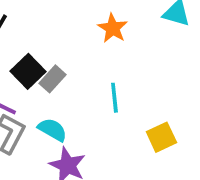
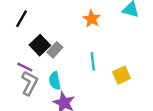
cyan semicircle: (52, 130) -> (55, 81), turned -132
yellow square: (161, 137) -> (121, 75), moved

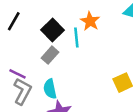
black square: (40, 45) -> (53, 30), moved
cyan line: (93, 61) -> (76, 38), moved

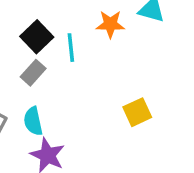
orange star: (90, 21) -> (110, 24), moved, turned -30

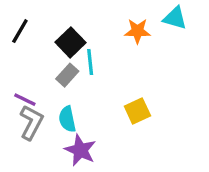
cyan line: (71, 48) -> (90, 62), moved
yellow square: (137, 112) -> (137, 111), moved

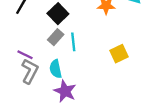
cyan line: (90, 62) -> (73, 42), moved
yellow square: (137, 111) -> (119, 54), moved

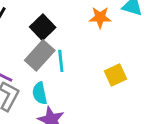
gray rectangle: (56, 37) -> (40, 55), size x1.5

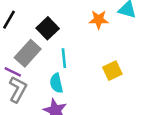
gray rectangle: (40, 55) -> (28, 53), moved
cyan semicircle: (40, 93) -> (56, 83), moved

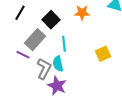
orange star: (99, 20) -> (82, 13), moved
gray L-shape: (18, 89) -> (44, 69), moved

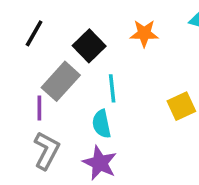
purple line: (23, 55) -> (39, 108), turned 64
gray L-shape: (44, 69) -> (47, 151), moved

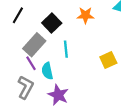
purple line: (39, 108) -> (31, 63), moved, turned -32
cyan semicircle: (102, 124) -> (47, 71), moved

